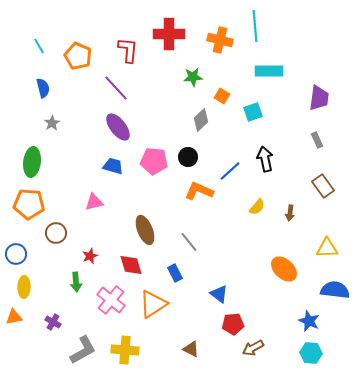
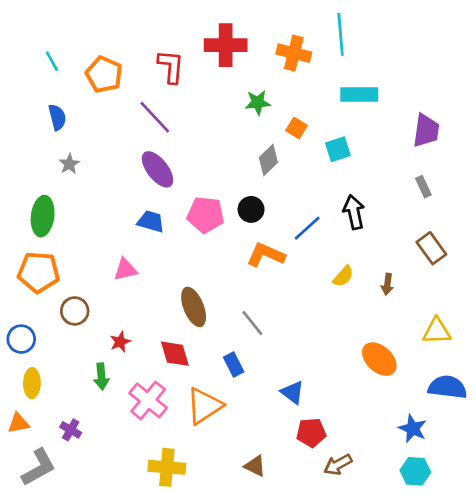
gray L-shape: (83, 350) -> (39, 467), moved

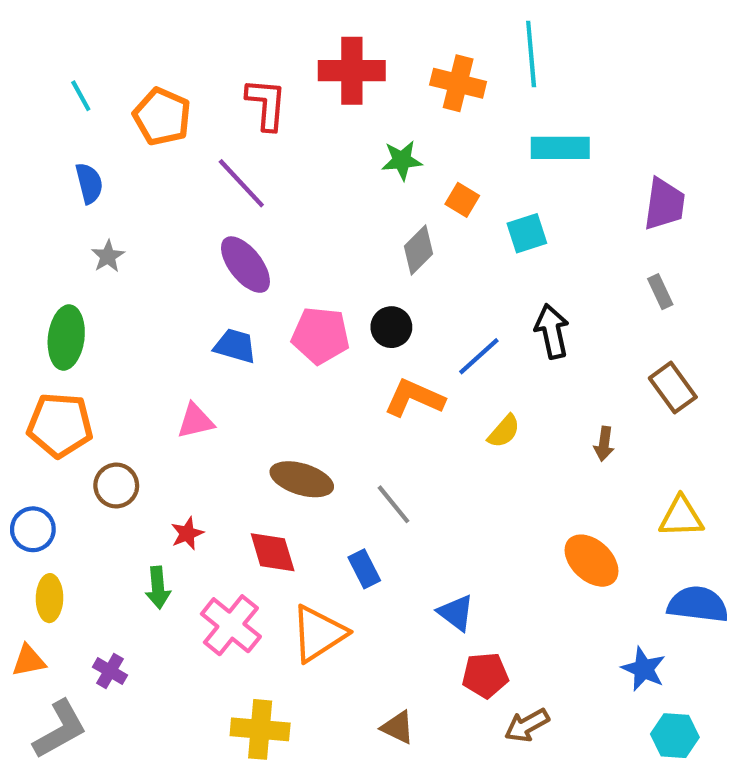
yellow semicircle: (343, 276) -> (504, 431), moved
brown ellipse: (194, 307) -> (302, 479), turned -51
cyan hexagon: (415, 471) -> (675, 736), moved

